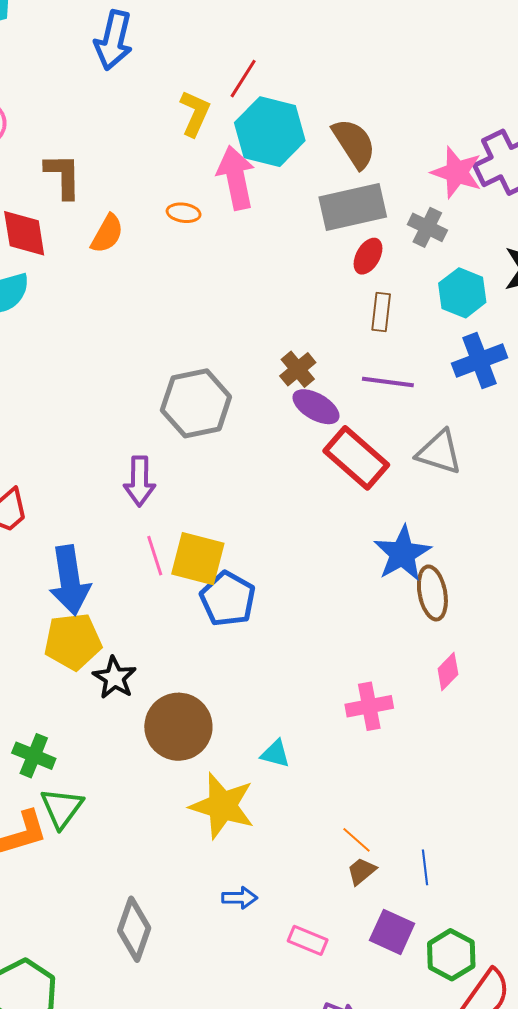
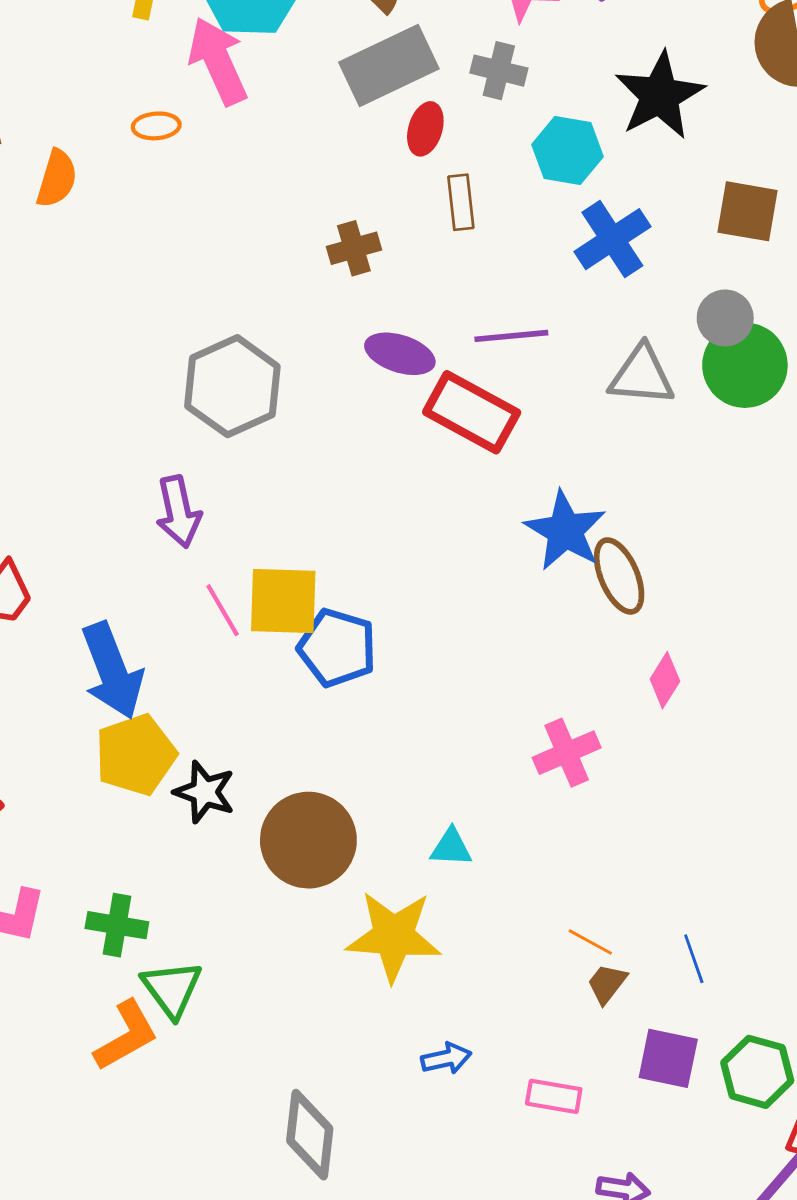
brown cross: (298, 369) -> (354, 248), moved, turned 36
purple line: (388, 382) -> (511, 336), moved
gray triangle: (439, 452) -> (642, 375), moved

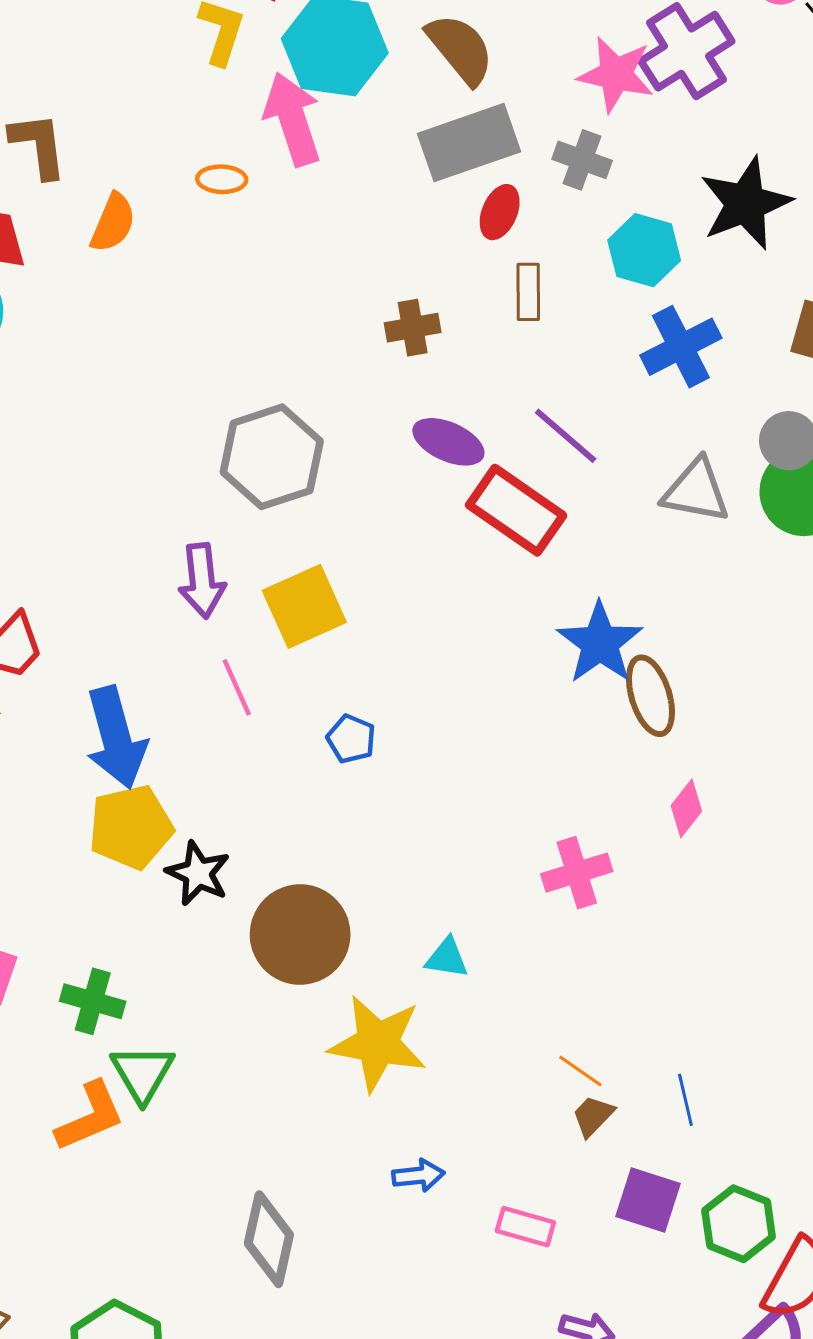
purple line: (511, 336) -> (566, 436), turned 40
yellow square: (283, 601) -> (304, 606), moved, turned -32
blue pentagon: (337, 648) -> (351, 739), size x0.6

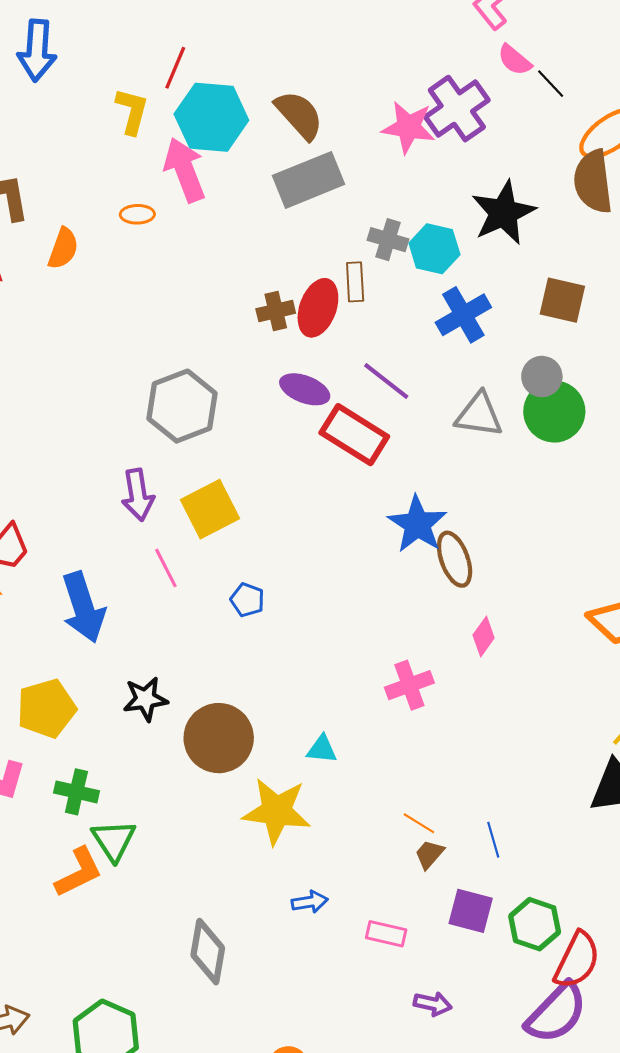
gray cross: (582, 160) -> (388, 240), moved
red ellipse: (500, 212) -> (318, 308), moved, size x1.5
yellow pentagon: (131, 827) -> (46, 708), moved
black star: (198, 873) -> (145, 699), turned -30

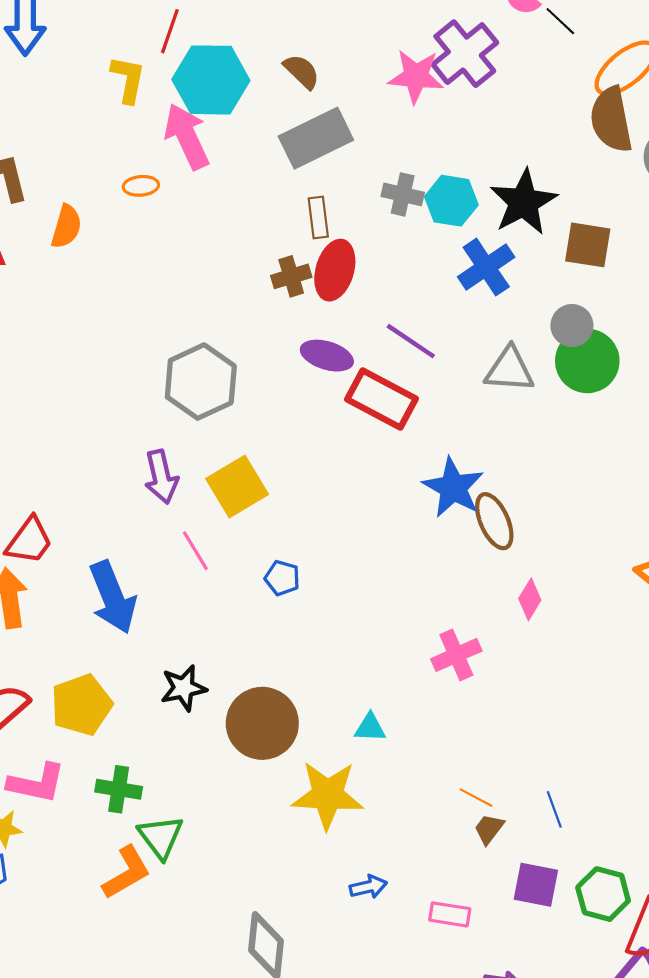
brown semicircle: (299, 115) -> (302, 71), size x0.7
black star: (503, 213) -> (524, 202), moved
brown rectangle: (355, 282) -> (318, 218), moved

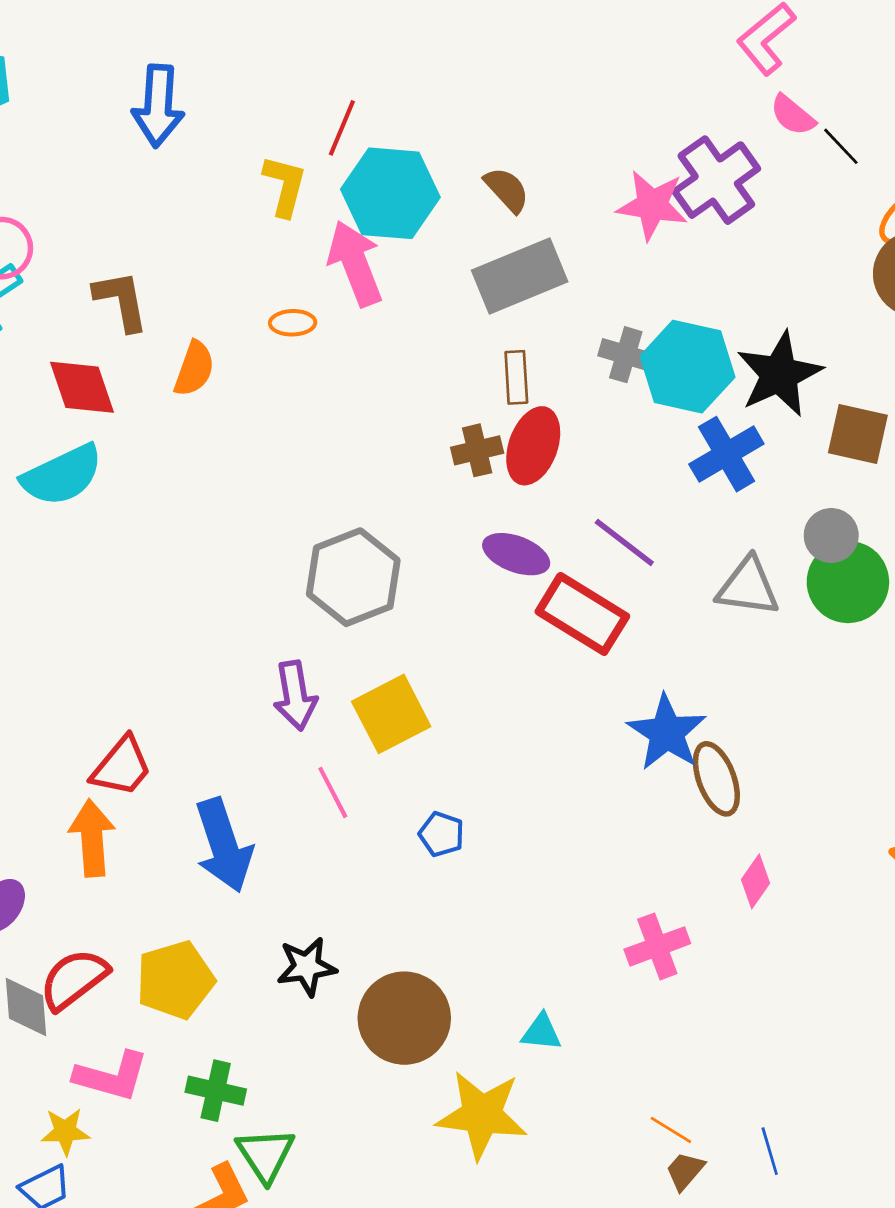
cyan hexagon: (451, 201) -> (687, 367), size x1.4

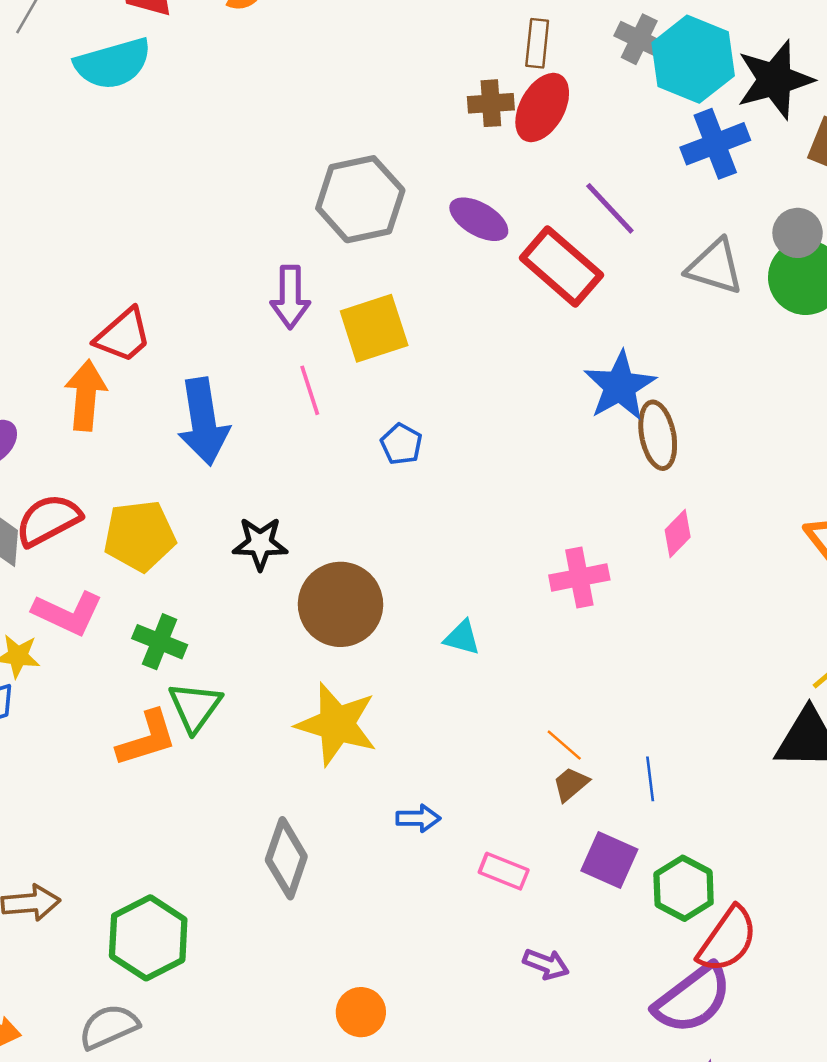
purple ellipse: (516, 554) -> (479, 219), moved
yellow star: (482, 1115) -> (337, 724), moved

